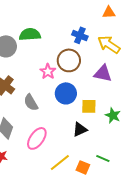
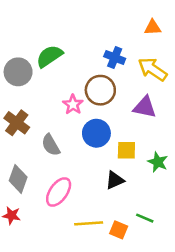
green semicircle: (30, 34) -> (49, 56), turned -30
yellow line: (60, 162) -> (89, 223), turned 35

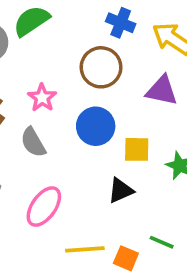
pink star: (73, 105) -> (42, 98), moved

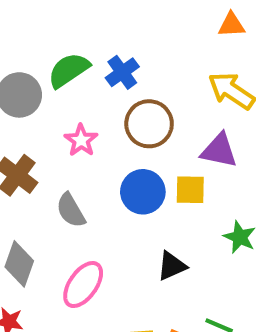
blue cross: (121, 23) -> (122, 72), moved, turned 32
pink star: (42, 98) -> (81, 140), moved
yellow square: (137, 149) -> (190, 190), moved

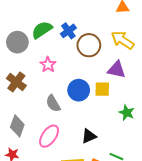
brown circle: (149, 124) -> (89, 45), moved
gray semicircle: (71, 210) -> (53, 103), moved
black triangle: (172, 266) -> (89, 136), moved

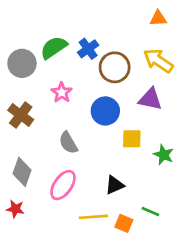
yellow square: (102, 89) -> (132, 139), moved
blue circle: (79, 90) -> (105, 111), moved

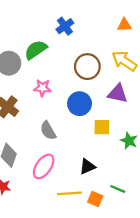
blue cross: (88, 49) -> (65, 26), moved
pink star: (62, 92) -> (42, 88), turned -30

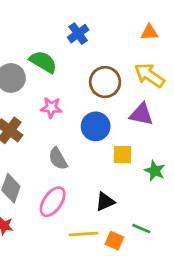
green semicircle: (36, 50) -> (43, 62), turned 65

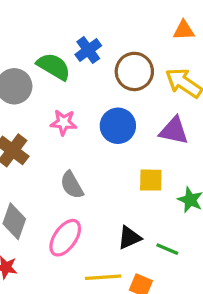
blue cross: (78, 34) -> (88, 50), moved
brown circle: (105, 82) -> (134, 71), moved
blue circle: (96, 126) -> (118, 126), moved
green line: (141, 229) -> (167, 249), moved

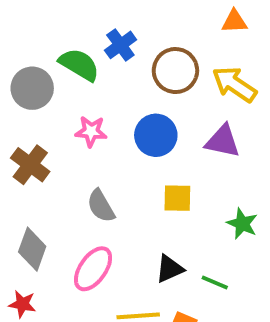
yellow square: (151, 180) -> (177, 198), moved

